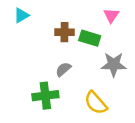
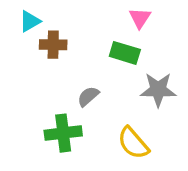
pink triangle: (111, 15) -> (140, 18), moved
brown cross: (65, 32) -> (53, 45), moved

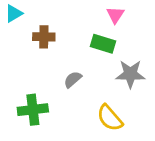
cyan triangle: (30, 21) -> (14, 13), moved
green cross: (63, 133) -> (33, 110), moved

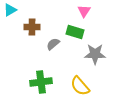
gray semicircle: (73, 79) -> (53, 44), moved
green cross: (33, 110) -> (41, 82), moved

